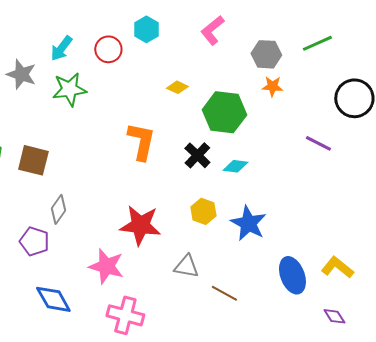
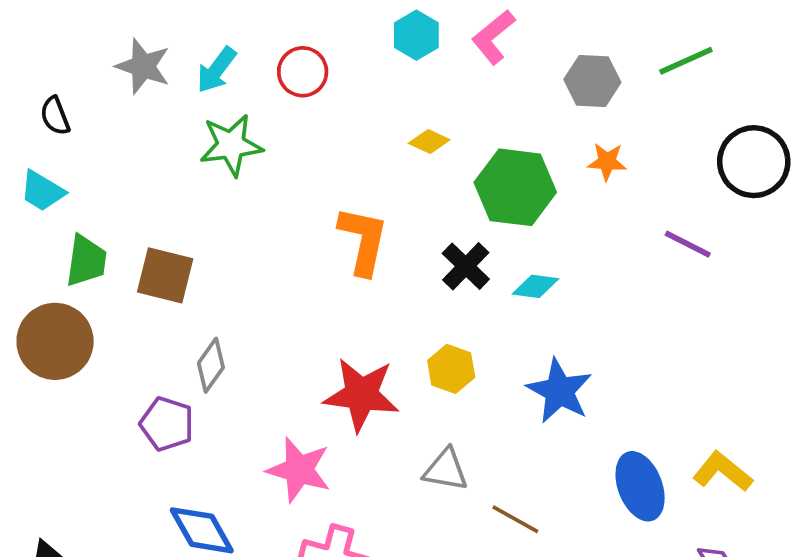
cyan hexagon: (146, 29) -> (416, 35), moved
gray star: (21, 74) -> (143, 66), moved
orange star: (272, 86) -> (607, 162), moved
yellow hexagon: (203, 211) -> (451, 369), moved

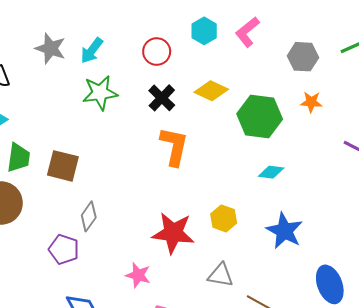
red circle: (303, 72) -> (157, 52), moved
yellow diamond: (429, 141) -> (211, 91), size x1.5
black cross: (466, 266) -> (162, 98), moved
pink star: (299, 470) -> (138, 275), size x0.7

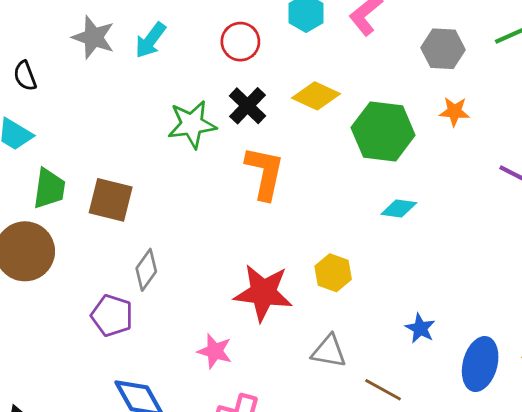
green star: (100, 93) -> (192, 124), moved
blue star: (284, 231) -> (420, 328), moved, size x0.6
blue ellipse: (330, 284) -> (480, 364), turned 36

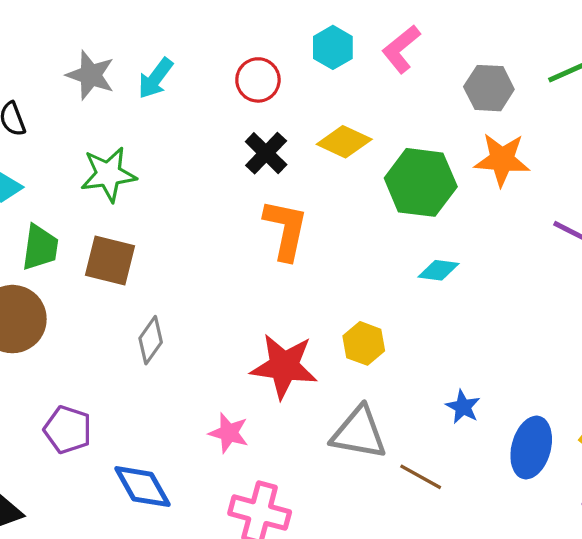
orange star: (454, 111) -> (502, 160), size x1.6
green star: (192, 124) -> (108, 174), moved
purple pentagon: (112, 316) -> (68, 430), moved
gray triangle: (329, 351) -> (359, 433), size x1.4

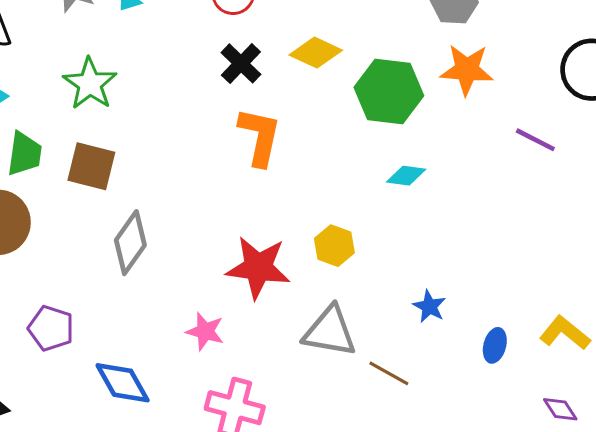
green star: (108, 174) -> (90, 84), turned -30
gray diamond: (151, 340) -> (130, 243), size x1.4
blue ellipse: (531, 448) -> (495, 345), size x0.6

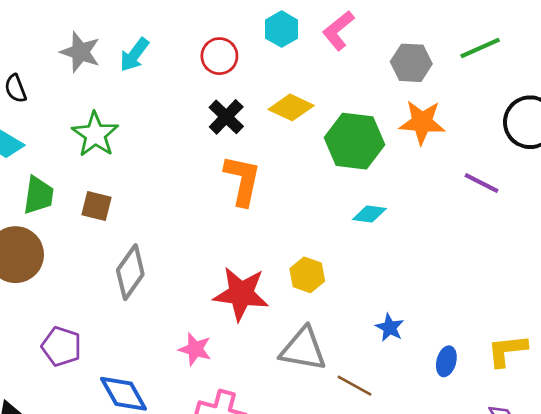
brown square: (91, 166) -> (97, 206), size x0.7
yellow L-shape: (565, 333) -> (507, 351), turned -45

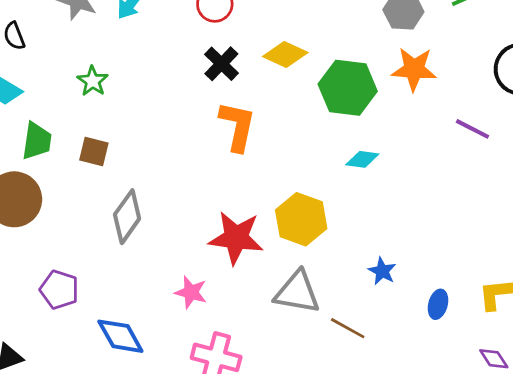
green star: (95, 134) -> (93, 81), size x0.7
yellow hexagon: (307, 275) -> (301, 219), size x1.5

